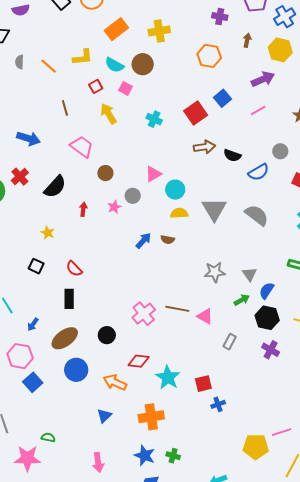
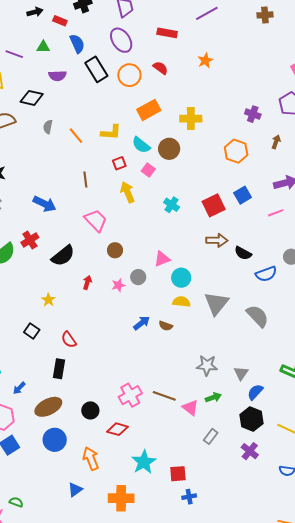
green arrow: (242, 300) -> (213, 397), moved
red diamond: (139, 361) -> (118, 429), moved
orange arrow: (115, 382) -> (91, 458), turned 35

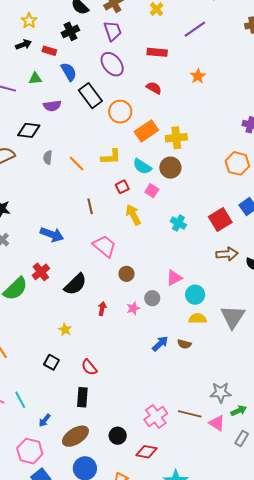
orange circle: (129, 75) -> (120, 112), moved
yellow cross: (191, 119) -> (176, 138), moved
gray star: (207, 365) -> (221, 392), moved
gray rectangle: (211, 436) -> (242, 439), moved

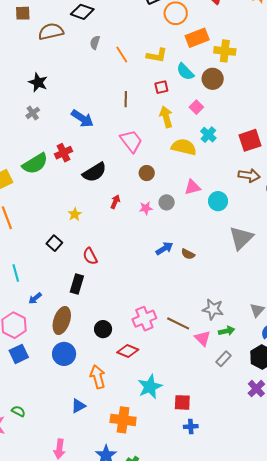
pink square: (152, 191) -> (196, 107), moved
cyan circle: (195, 295) -> (218, 201), moved
yellow semicircle: (198, 319) -> (184, 147), moved, size x1.4
brown ellipse: (75, 436) -> (62, 320), turned -52

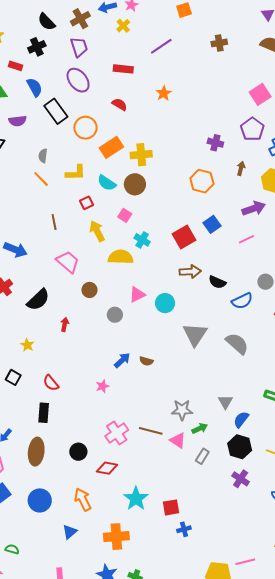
gray semicircle: (95, 42) -> (43, 156), moved
pink star: (146, 208) -> (102, 386), moved
blue circle: (64, 354) -> (40, 500), moved

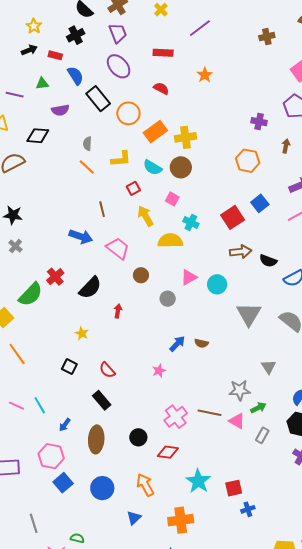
brown cross: (219, 43) -> (267, 37), moved
blue arrow: (15, 250) -> (81, 237), moved
gray triangle: (225, 402) -> (269, 367), moved
black rectangle: (44, 413) -> (102, 400), turned -42

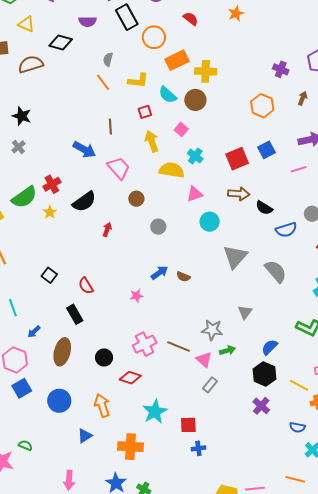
pink triangle: (189, 277) -> (195, 194), moved
yellow star: (82, 333) -> (50, 212), moved
gray rectangle: (262, 435) -> (210, 385), moved

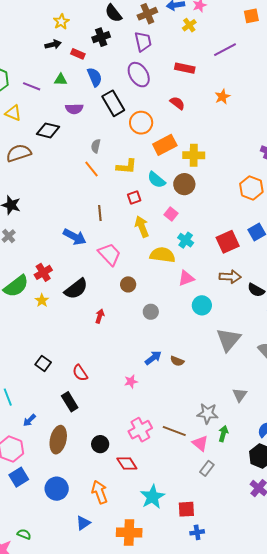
green arrow: (227, 350) -> (223, 434), turned -56
red diamond: (130, 378) -> (127, 463), turned 40

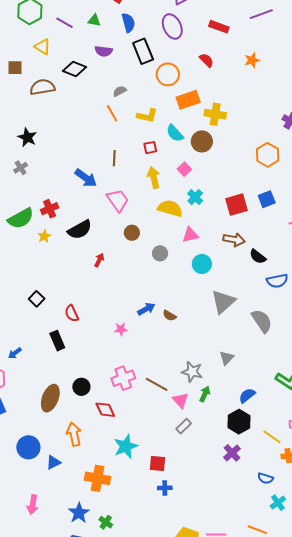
gray semicircle: (96, 146) -> (120, 91), turned 40
gray circle: (151, 312) -> (160, 253), moved
brown ellipse: (58, 440) -> (50, 398), moved
blue circle: (57, 489) -> (28, 447), moved

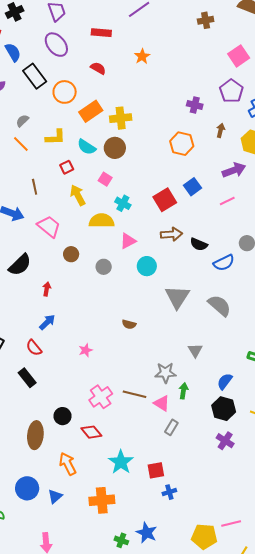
blue arrow: (146, 309) -> (47, 322), moved
blue star: (79, 513) -> (147, 533), moved

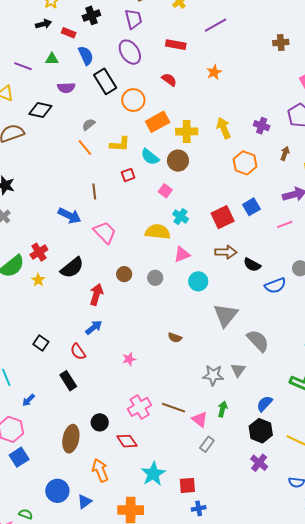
yellow arrow: (78, 195) -> (224, 128), moved
brown circle: (71, 254) -> (124, 274), moved
red arrow: (47, 289) -> (96, 294), size x1.5
gray semicircle: (219, 305) -> (258, 341), moved
gray star: (165, 373) -> (213, 375), moved

